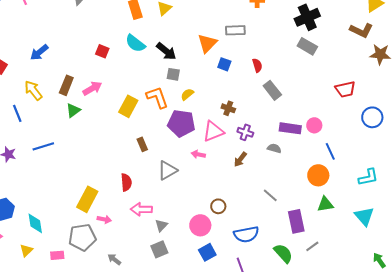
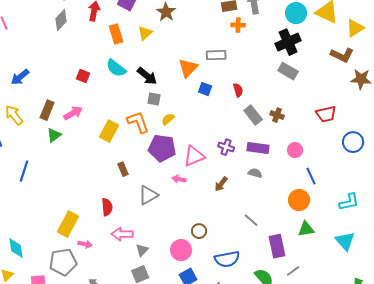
brown cross: (228, 108) -> (277, 115), moved
purple rectangle: (290, 128) -> (258, 148), moved
purple cross: (245, 132) -> (226, 147), moved
blue line: (43, 146) -> (24, 171), turned -55

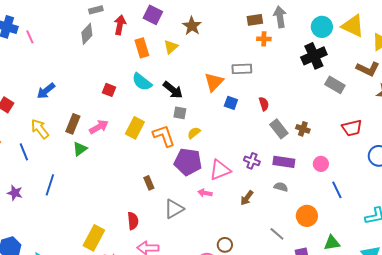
gray rectangle: (288, 71) -> (335, 85), moved
yellow rectangle: (109, 131) -> (135, 128), moved
orange circle: (299, 200) -> (307, 216), moved

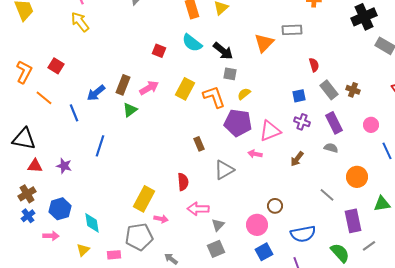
blue arrow: (46, 91) -> (96, 93), moved
blue square: (231, 103) -> (299, 96), moved, turned -32
yellow arrow: (40, 129) -> (80, 22), moved
purple rectangle: (284, 162) -> (334, 123), turned 55
purple star: (15, 193) -> (64, 166), moved

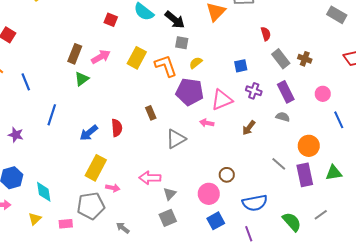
blue arrow: (96, 93) -> (89, 133), moved
blue square: (299, 96) -> (241, 66), moved
red semicircle: (183, 182) -> (117, 128), moved
purple rectangle: (353, 221) -> (305, 175), moved

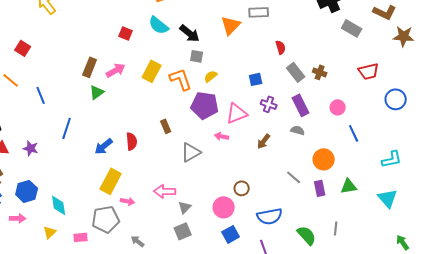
purple rectangle: (305, 175) -> (320, 188), size x0.7
gray line: (321, 215) -> (336, 228), turned -48

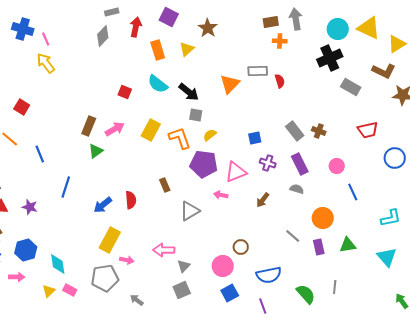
red semicircle: (281, 47) -> (280, 81), moved
pink rectangle: (81, 237) -> (70, 290), moved, turned 32

